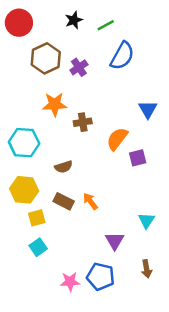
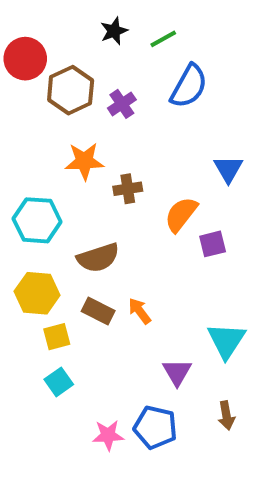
red circle: (19, 23) -> (25, 59), moved
brown semicircle: (64, 167) -> (98, 258), size x1.5
cyan triangle: (147, 220) -> (226, 341), size x1.5

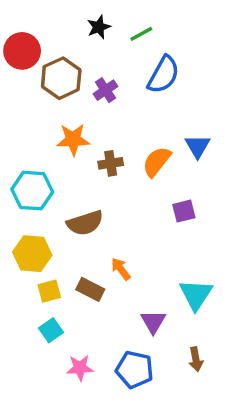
orange semicircle: (181, 214) -> (157, 162), moved
brown rectangle: (98, 311) -> (90, 289), moved
pink star: (108, 435) -> (80, 368), moved

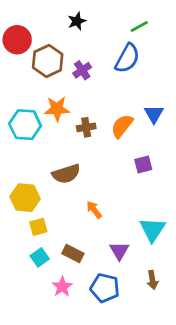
green line: (141, 34) -> (139, 26), moved
cyan hexagon: (32, 191) -> (25, 125), moved
brown rectangle: (90, 289) -> (73, 253), moved
pink star: (80, 368) -> (62, 287), turned -30

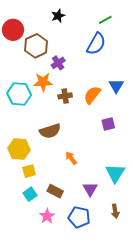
purple cross: (82, 70) -> (58, 63), moved

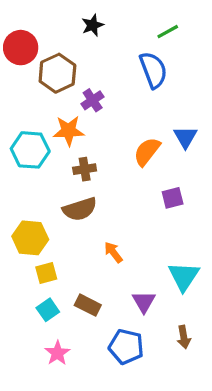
blue semicircle: (96, 44) -> (153, 70), turned -50
brown cross: (65, 96) -> (85, 169), moved
pink star: (47, 216) -> (57, 353), moved

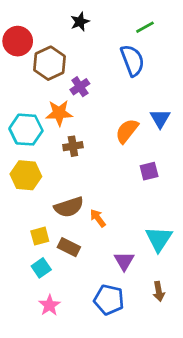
brown semicircle: (80, 209) -> (69, 207), moved
yellow hexagon: (30, 238) -> (26, 175), moved
brown rectangle: (88, 305) -> (69, 247), moved

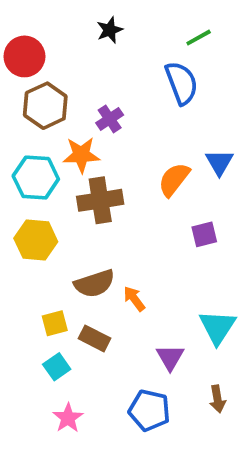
brown hexagon: (49, 63) -> (45, 106), moved
brown cross: (73, 146) -> (100, 200), size x1.6

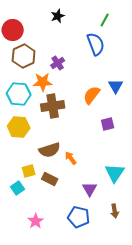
green line: (199, 38) -> (105, 20), turned -32
cyan square: (57, 367) -> (18, 188), moved

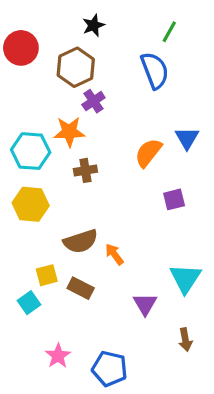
brown hexagon: (24, 56) -> (76, 67), moved
brown cross: (53, 106) -> (85, 170), size x0.6
blue pentagon: (79, 217) -> (110, 369), moved

